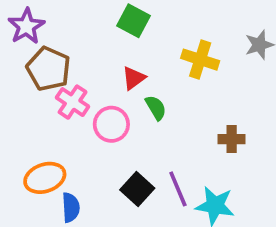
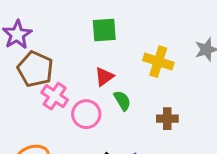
green square: (134, 21) -> (104, 30), turned -32
brown cross: (232, 139) -> (167, 119), moved

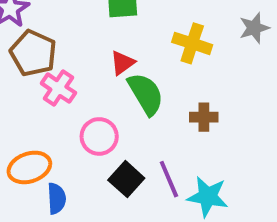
green semicircle: (122, 101) -> (146, 94), size x1.6
pink circle: (86, 114) -> (99, 136), moved

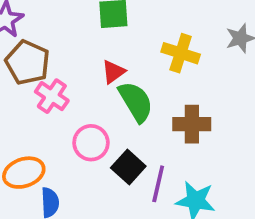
brown cross: (204, 117) -> (192, 124), size x1.4
black square: (126, 179) -> (128, 167), moved
purple line: (169, 179) -> (158, 184), turned 36

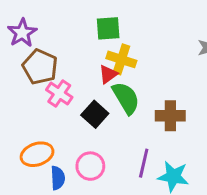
yellow cross: (181, 53) -> (121, 59), moved
pink circle: (91, 143) -> (90, 166), moved
black square: (128, 167) -> (95, 114), moved

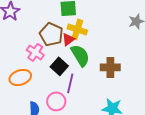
brown pentagon: (40, 67) -> (51, 34), moved
orange ellipse: (37, 154) -> (20, 77), moved
purple line: (144, 163) -> (70, 83), moved

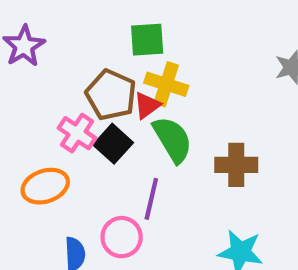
black square: (59, 66) -> (113, 144), moved

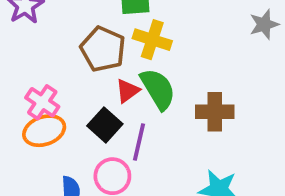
red triangle: (147, 105) -> (128, 91), moved
pink cross: (77, 133) -> (42, 102), moved
black square: (113, 144) -> (105, 125), moved

